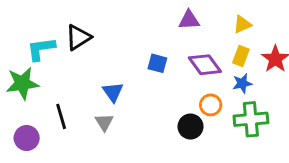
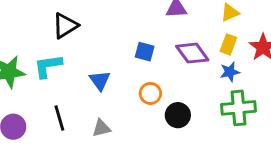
cyan L-shape: (41, 49) -> (48, 66), moved
orange circle: (211, 105) -> (150, 93), moved
black line: (61, 116) -> (59, 118), moved
gray triangle: (104, 122) -> (101, 128), moved, turned 48

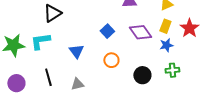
blue square: (145, 52) -> (107, 31), turned 32
green cross: (238, 108) -> (172, 70), size x0.6
black circle: (178, 115) -> (142, 75), moved

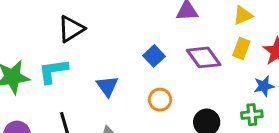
blue star: (166, 45) -> (264, 86), moved

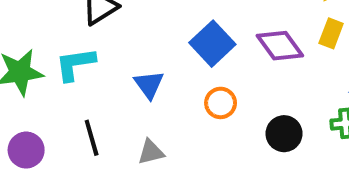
blue square: (154, 56) -> (212, 44), size x1.5

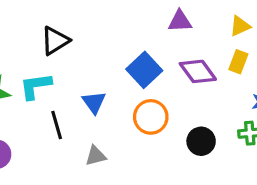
orange circle: (221, 103) -> (151, 117), size x1.4
black line: (92, 138) -> (57, 125), moved

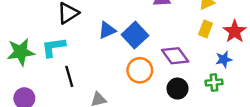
purple diamond: (198, 71) -> (175, 56), moved
blue triangle: (94, 102) -> (107, 30), moved, turned 42

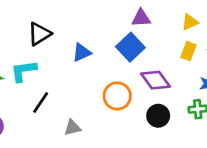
blue square: (135, 35) -> (130, 47), moved
black line: (69, 76) -> (41, 103), turned 50

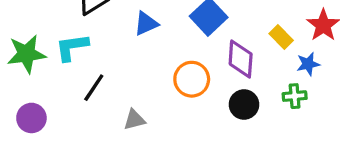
yellow rectangle: (188, 51) -> (281, 37), moved, turned -66
purple diamond: (155, 80) -> (241, 59), turned 40

